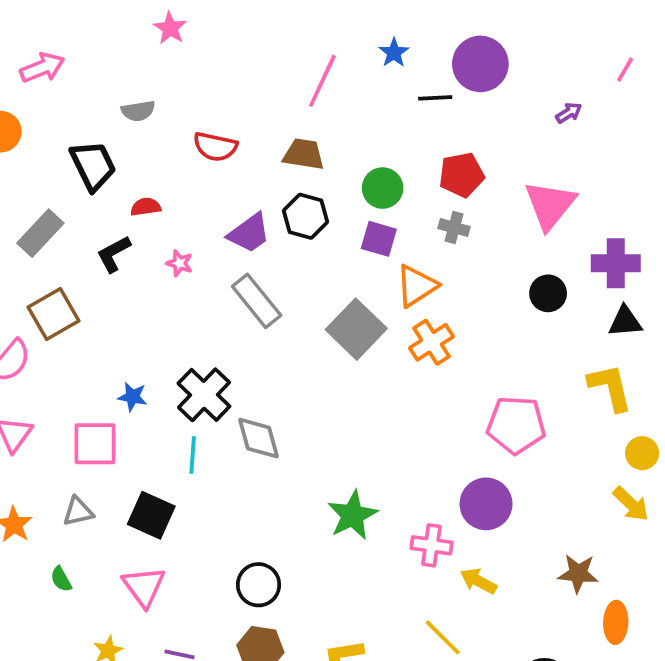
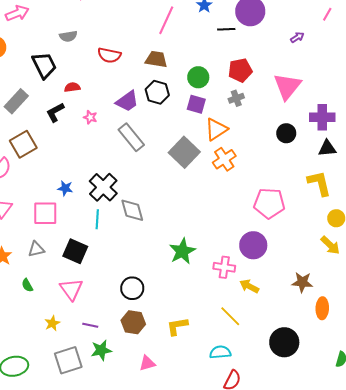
gray cross: (454, 228) -> (236, 98), turned -35

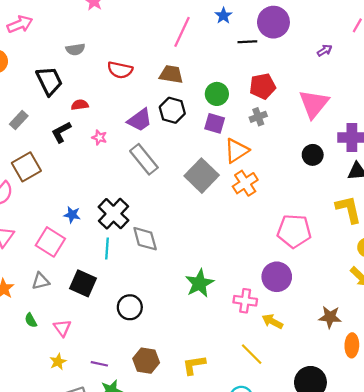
gray rectangle: (16, 101) -> (19, 120), size x0.7
pink square: (45, 213) -> (50, 242), turned 32
black circle: (132, 288) -> (130, 307), moved
pink triangle: (71, 289) -> (62, 328), moved, size x0.7

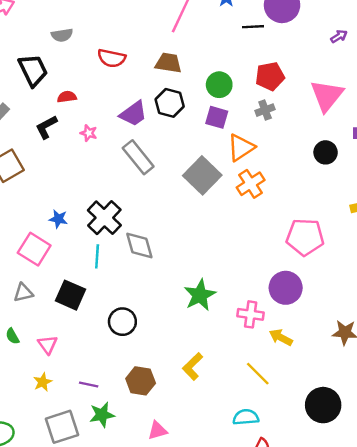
yellow L-shape: (194, 365) -> (193, 366), moved, turned -35

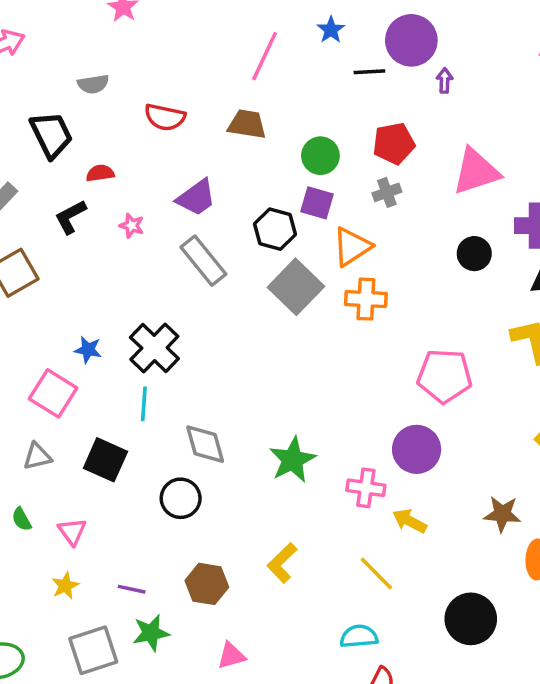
purple arrow: (339, 36) -> (445, 81), moved, turned -56
pink triangle: (327, 96) -> (476, 171), turned 33
black hexagon: (170, 103) -> (275, 229), moved
orange cross: (251, 184) -> (366, 299), turned 36
gray diamond: (139, 245) -> (205, 444), moved

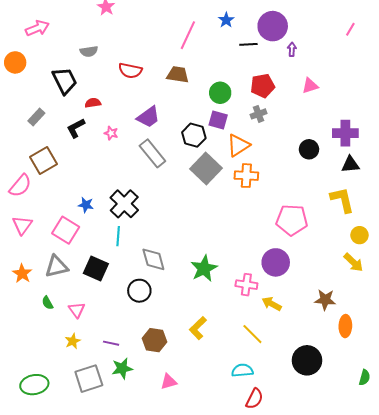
pink triangle: (476, 171) -> (310, 86), moved, size x0.6
gray triangle: (37, 456) -> (57, 266), size x1.4

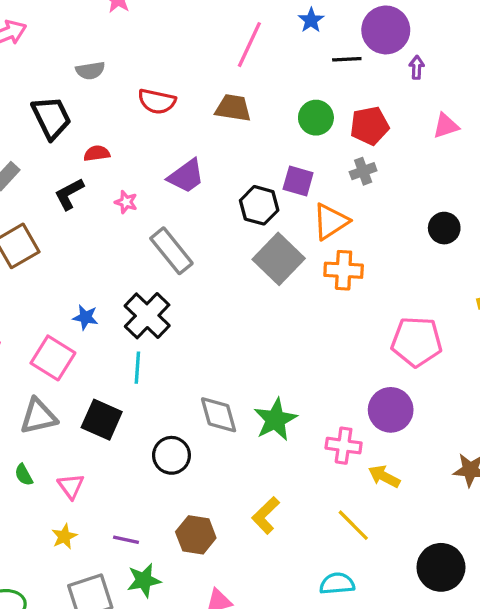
green circle: (220, 93) -> (316, 118), moved
gray rectangle: (152, 153) -> (171, 251), moved
gray diamond: (153, 259) -> (219, 415), moved

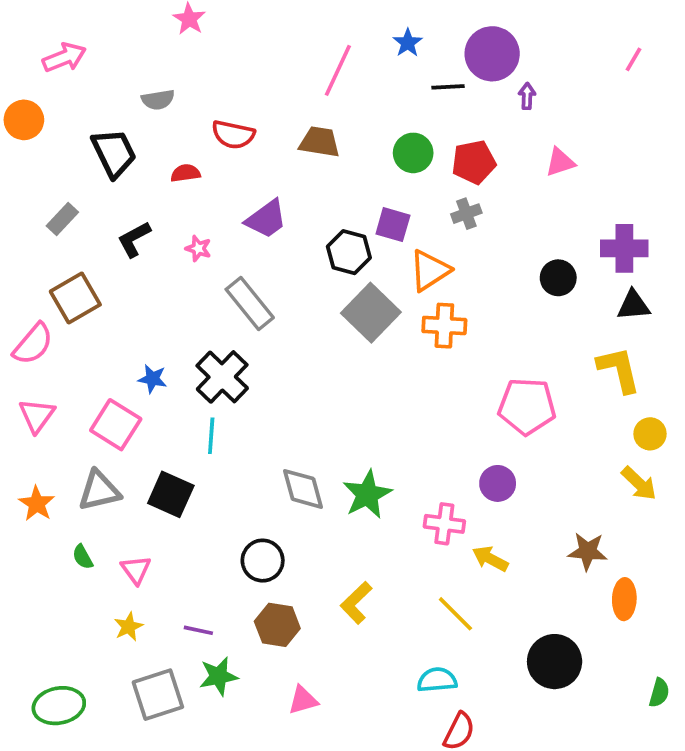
red semicircle: (97, 153) -> (185, 173), moved
purple circle: (391, 410) -> (498, 483), size x0.7
black circle: (171, 455) -> (263, 561), moved

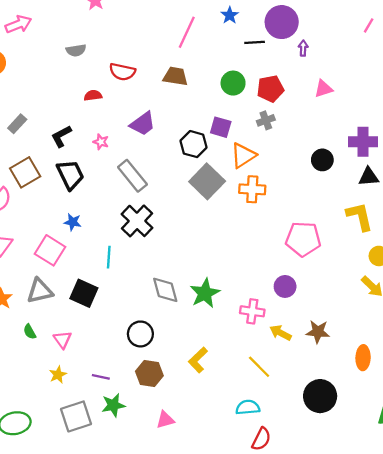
black trapezoid: (114, 153) -> (70, 175), moved
black cross: (222, 377) -> (137, 221), moved
brown star: (588, 551) -> (318, 332), moved

